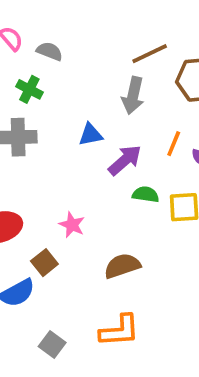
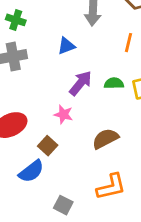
purple arrow: (125, 160) -> (81, 83), moved

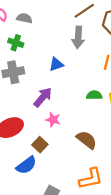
purple arrow: (81, 83) -> (43, 97), moved
brown semicircle: (105, 139) -> (87, 140), turned 65

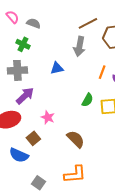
green semicircle: (94, 95) -> (87, 100), turned 112
purple arrow: (43, 97) -> (25, 96), moved
blue semicircle: (26, 165) -> (19, 155), turned 54

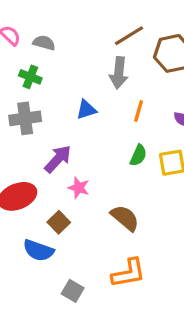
orange line: (102, 72) -> (139, 111), moved
purple arrow: (25, 96) -> (58, 159), moved

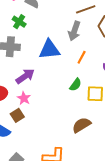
blue triangle: (86, 110) -> (49, 49), size x1.6
pink star: (79, 188) -> (24, 98), moved
brown semicircle: (125, 218) -> (82, 125), moved, turned -84

